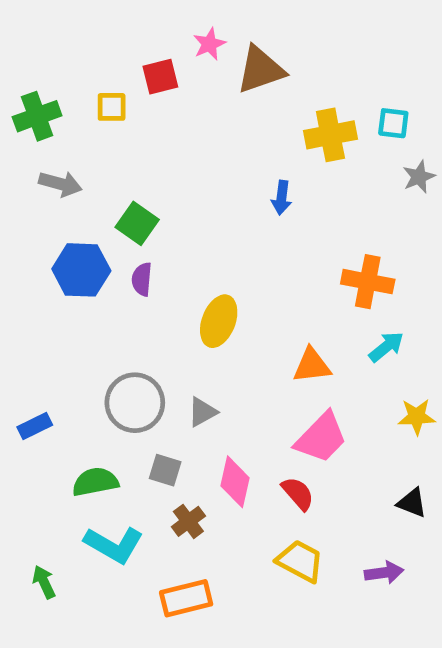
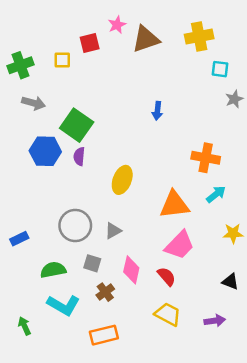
yellow cross: (330, 135) -> (199, 37), moved
green square: (137, 223) -> (77, 125), size x1.4
orange triangle: (312, 365) -> (174, 205), size x1.4

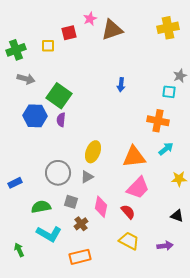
yellow cross: (199, 37) -> (168, 28), moved
cyan square: (220, 69) -> (169, 92), moved
yellow ellipse: (122, 180) -> (93, 152), moved

